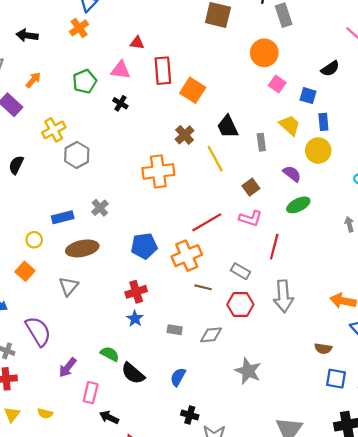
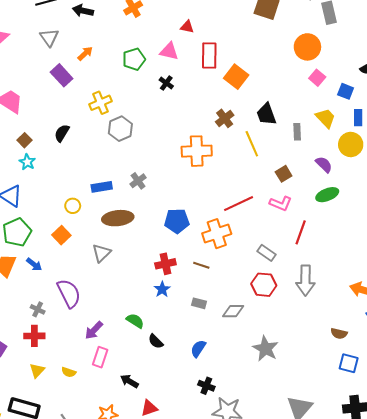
brown line: (203, 287) -> (201, 265), moved
black semicircle: (133, 373) -> (156, 341), size x0.7
pink rectangle: (91, 393) -> (100, 357), moved

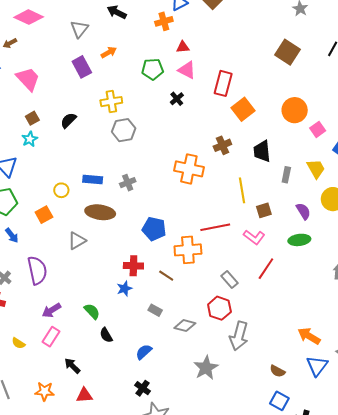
red triangle: (187, 27) -> (183, 47), moved, turned -32
orange circle: (307, 47) -> (295, 110), moved
yellow line: (252, 144) -> (242, 190), moved
gray arrow: (305, 280) -> (239, 336), moved

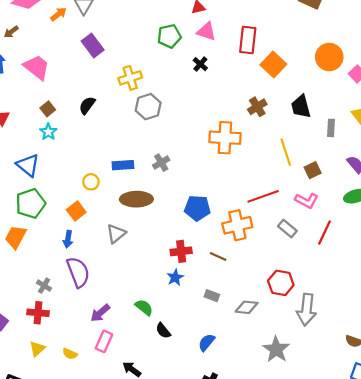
orange arrow: (109, 52) -> (58, 14), moved
blue arrow: (12, 235) -> (68, 239), moved, turned 56
gray rectangle: (230, 280) -> (287, 228), moved

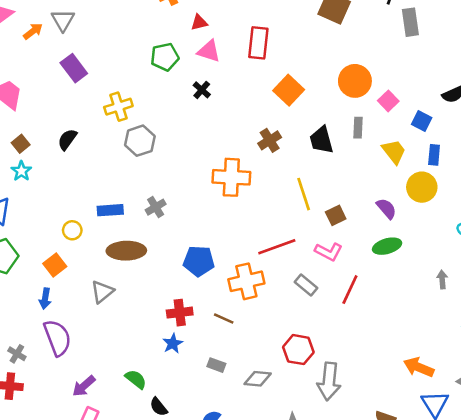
red rectangle: (248, 40) -> (258, 43), moved
gray rectangle: (331, 128) -> (358, 128), moved

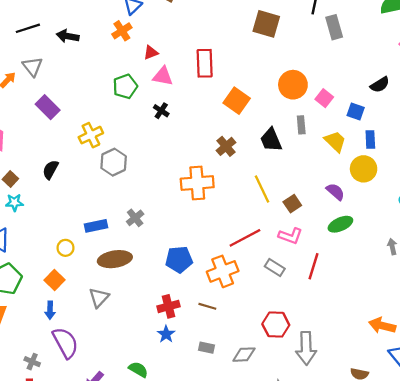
cyan star: (21, 171) -> (14, 203), turned -30

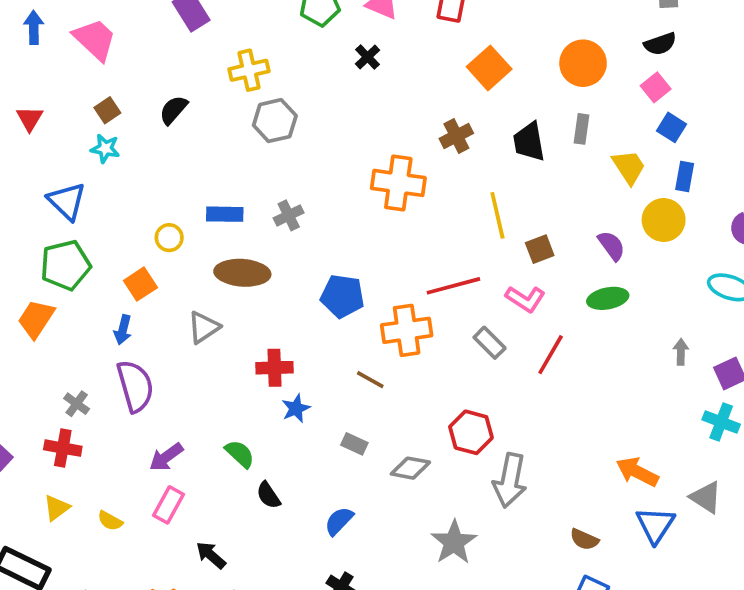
black semicircle: (380, 85) -> (660, 44), moved
pink square: (324, 98) -> (656, 87), moved
red cross: (169, 306) -> (274, 368), moved

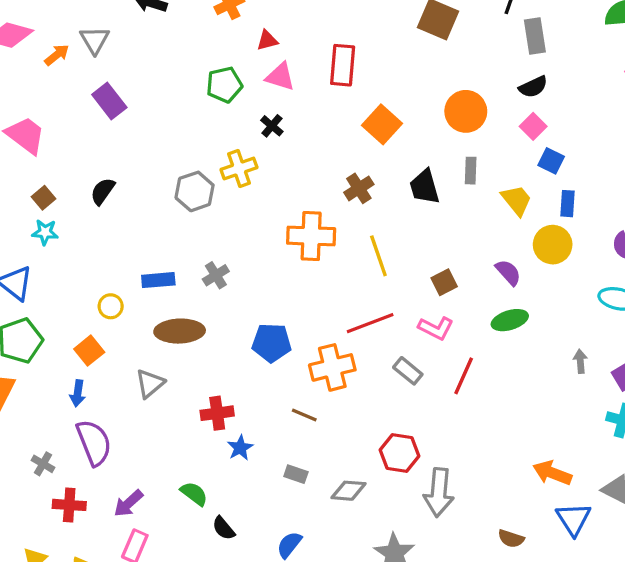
yellow cross: (249, 70) -> (239, 168), moved
yellow line: (497, 215) -> (378, 256), moved
red cross: (63, 448) -> (69, 505), moved

